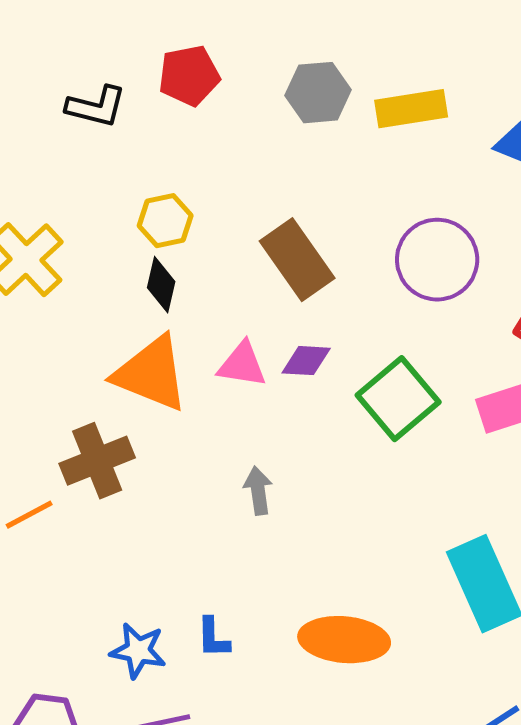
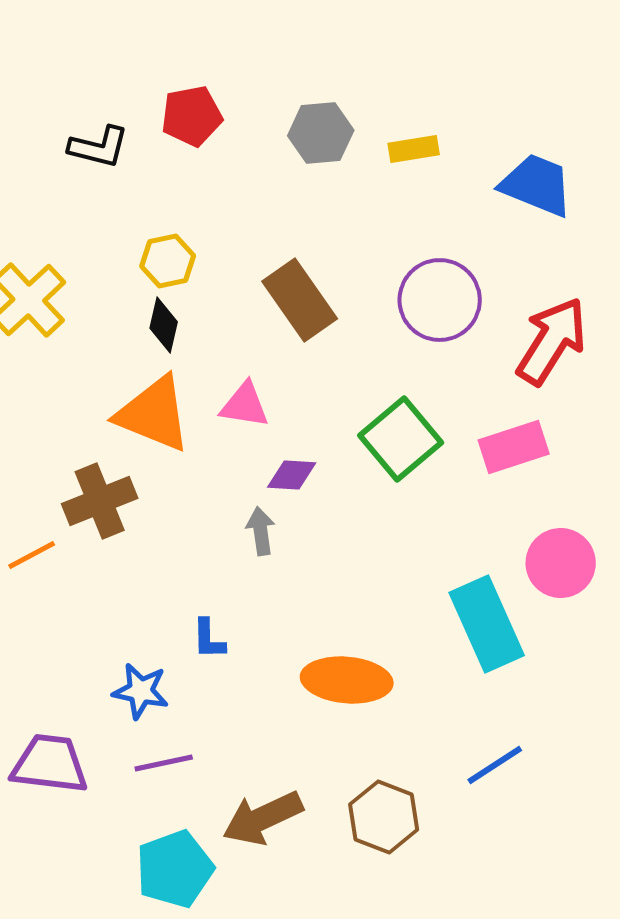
yellow rectangle: (411, 109) -> (414, 149), size x0.7
purple diamond: (306, 361) -> (292, 475), moved
blue L-shape: (213, 638) -> (209, 639), moved

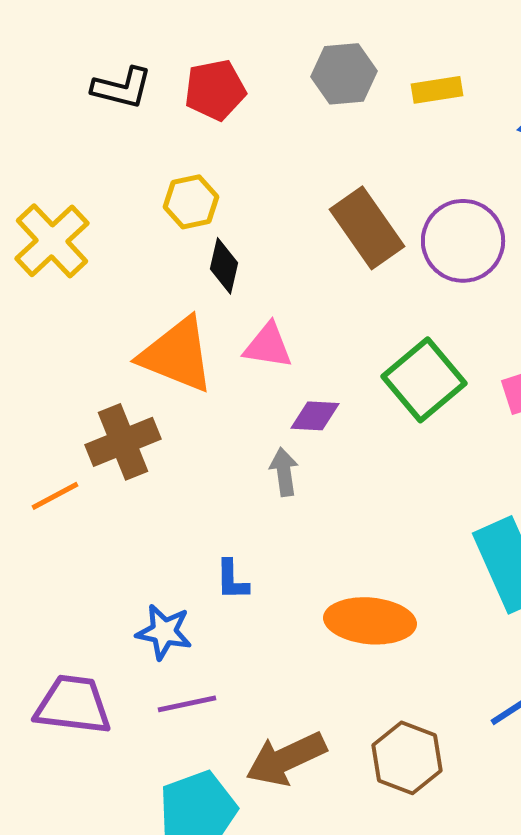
red pentagon: (192, 116) -> (215, 90), moved
brown rectangle: (300, 300) -> (367, 228), moved
black diamond: (164, 325) -> (224, 266), moved

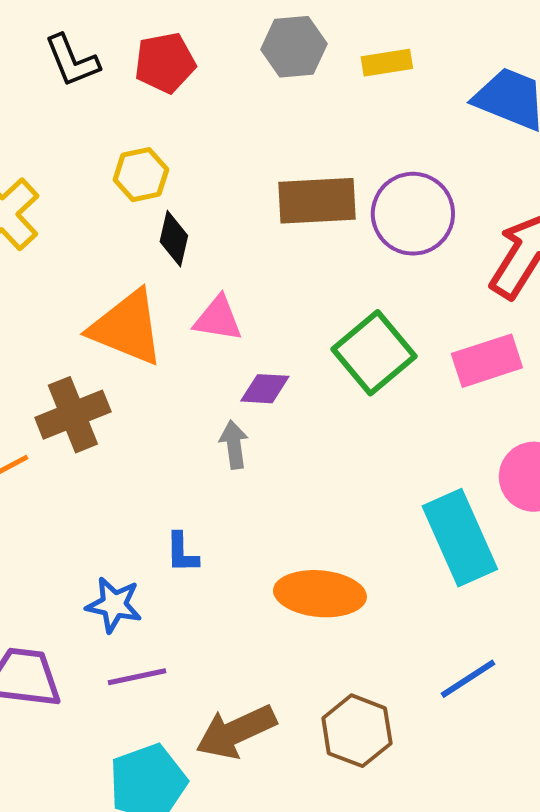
black L-shape: (122, 88) -> (72, 61), turned 54
brown rectangle: (367, 228) -> (317, 201), turned -58

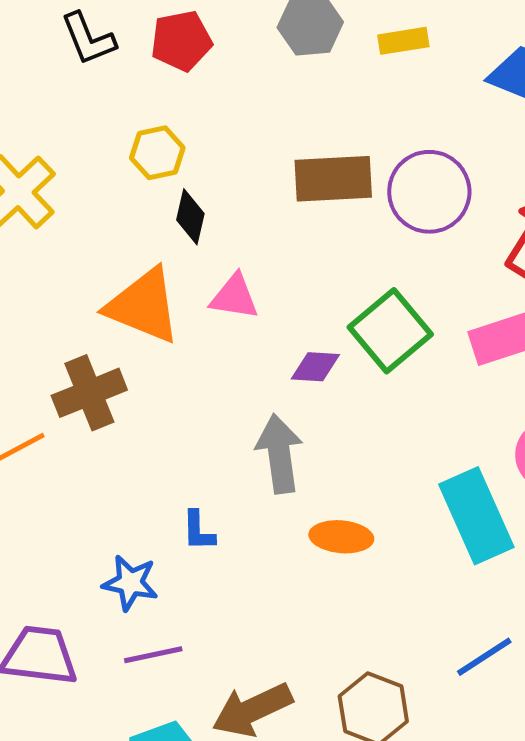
purple diamond: (265, 389) -> (315, 367), moved
gray arrow: (234, 445) -> (279, 454), moved, size x1.6
orange ellipse: (320, 594) -> (341, 537), moved, size x0.7

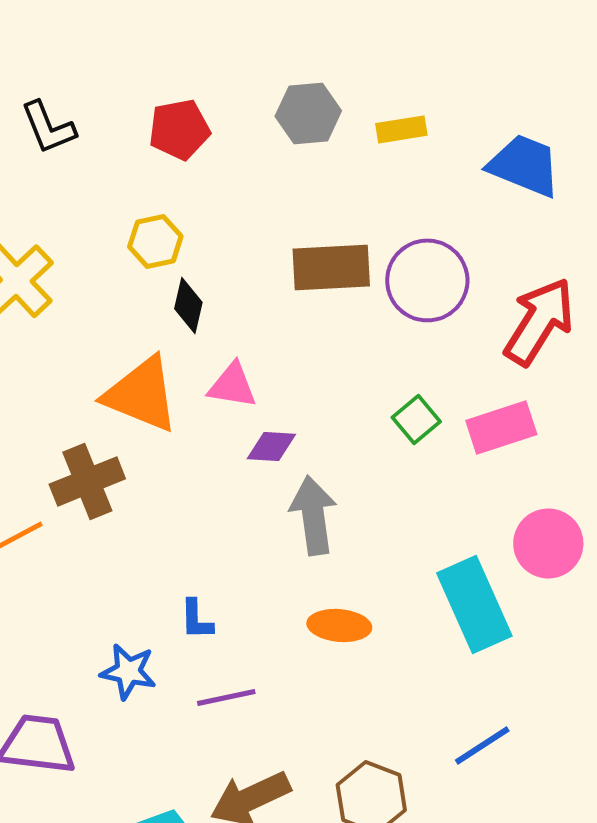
black L-shape: (88, 39) -> (48, 127), moved
green square: (390, 331) -> (416, 419), moved, size x0.6
purple diamond: (315, 367) -> (271, 446), moved
gray arrow: (279, 454) -> (313, 515), moved
purple line: (153, 655) -> (226, 697), moved

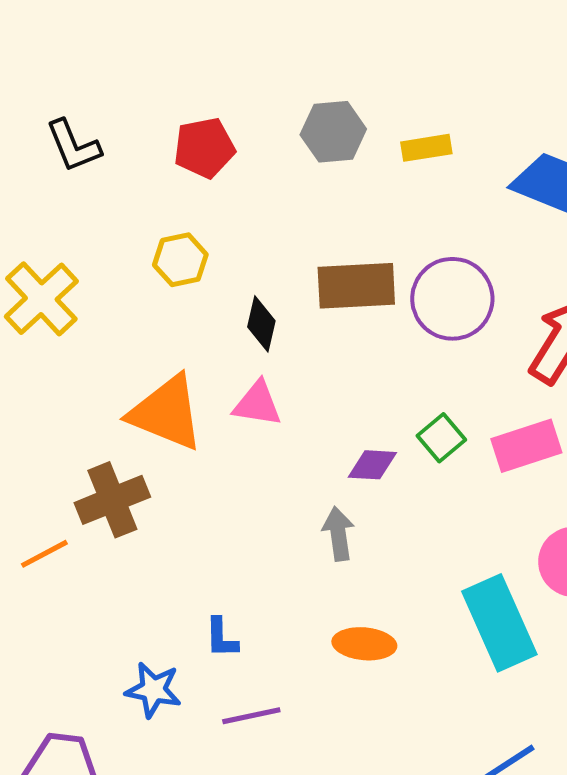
black diamond: (188, 305) -> (261, 324), moved
purple diamond: (271, 446) -> (372, 465), moved
gray arrow: (313, 515) -> (338, 534), size x0.7

